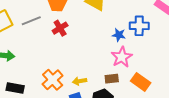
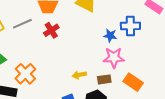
pink star: (122, 57) -> (114, 58), turned 30
orange cross: (53, 80) -> (25, 74), moved
yellow arrow: (80, 81) -> (79, 75), moved

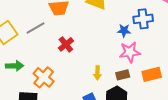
red cross: (51, 30) -> (66, 44), moved
yellow arrow: (79, 75) -> (97, 73), turned -72
orange rectangle: (133, 82) -> (152, 74), turned -42

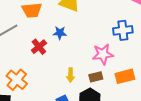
blue cross: (143, 19) -> (123, 30), moved
blue star: (124, 31) -> (60, 33), moved

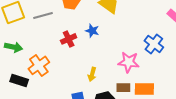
blue cross: (123, 30) -> (154, 44), turned 30
brown rectangle: (96, 77) -> (123, 88), moved

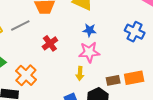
blue star: (92, 31) -> (89, 30), moved
pink star: (129, 62) -> (89, 52), moved

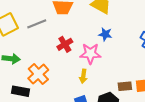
pink star: (89, 52) -> (90, 54), moved
yellow arrow: (80, 73) -> (83, 76), moved

